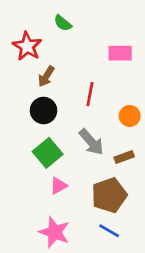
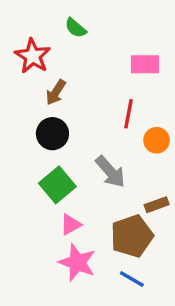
red line: (90, 94) -> (128, 114), moved
brown rectangle: (124, 157) -> (157, 205), moved
pink star: (54, 232) -> (77, 263), moved

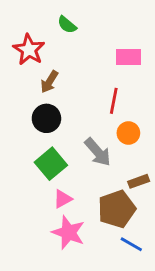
orange circle: (157, 140) -> (128, 133), moved
blue line: (132, 279) -> (131, 244), moved

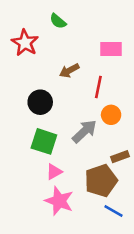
brown arrow: (49, 82) -> (69, 71), moved, turned 30
gray arrow: (98, 152) -> (84, 131), turned -92
green square: (51, 164) -> (44, 141), turned -32

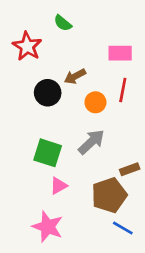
red line: (98, 87) -> (123, 90), moved
black circle: (40, 102) -> (48, 93), moved
orange circle: (111, 115) -> (95, 102), moved
pink star: (59, 201) -> (48, 227), moved

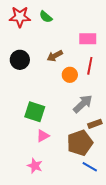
red star: (27, 46) -> (20, 17), moved, turned -30
black circle: (48, 93) -> (20, 60), moved
gray arrow: (91, 142) -> (83, 104), moved
pink star: (48, 227) -> (35, 166), size x0.7

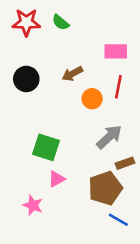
pink star: (35, 166) -> (33, 205), moved

